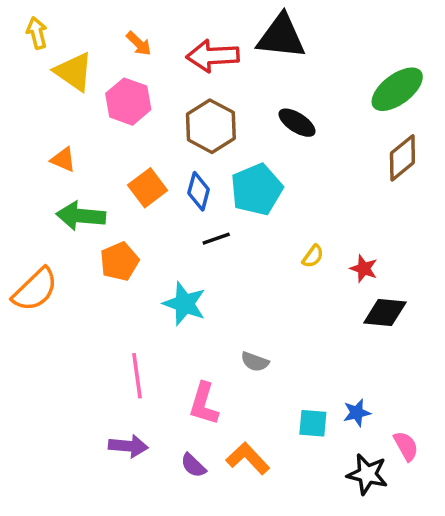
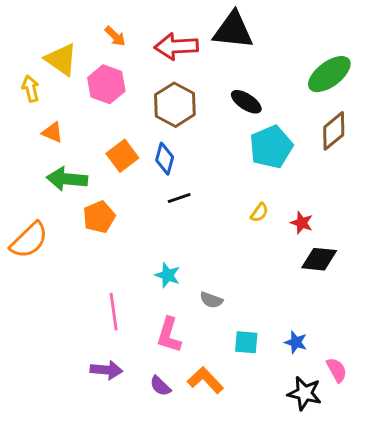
yellow arrow: (37, 33) -> (31, 89), moved
cyan pentagon: (257, 189) -> (271, 147), moved
cyan star: (184, 304) -> (168, 275), moved, size x0.7
blue star: (357, 413) -> (296, 342), turned 30
cyan square: (313, 423) -> (246, 342), moved

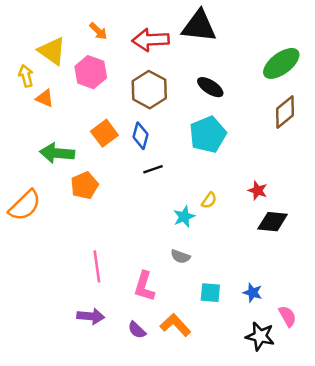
orange triangle: (52, 132) -> (45, 98), moved
cyan pentagon: (271, 147) -> (208, 134), moved
yellow semicircle: (259, 213) -> (209, 200), moved
cyan star: (168, 275) -> (184, 217), moved, turned 30

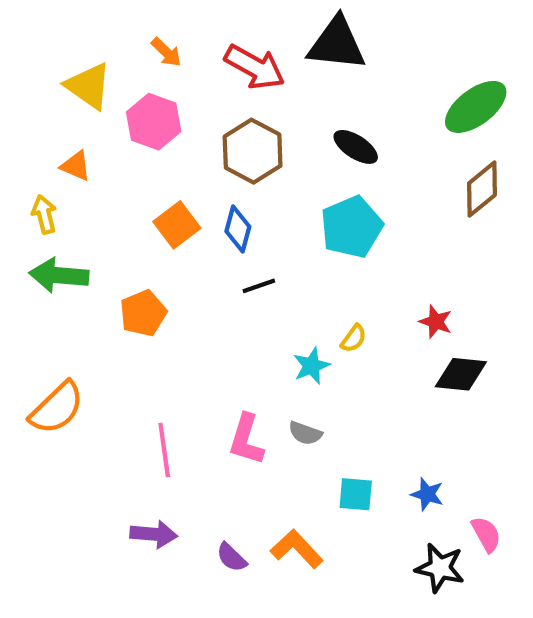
red arrow: (151, 40) -> (255, 67), turned -148
yellow arrow: (26, 76) -> (44, 214), moved
green arrow: (57, 153) -> (59, 275), moved
orange semicircle: (25, 205) -> (57, 408), moved
pink L-shape: (144, 286) -> (246, 439), moved

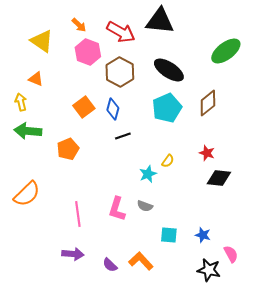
pink hexagon: (154, 122) -> (88, 52), moved
black ellipse: (356, 147) -> (169, 70), size x1.4
brown diamond: (482, 189) -> (208, 103), moved

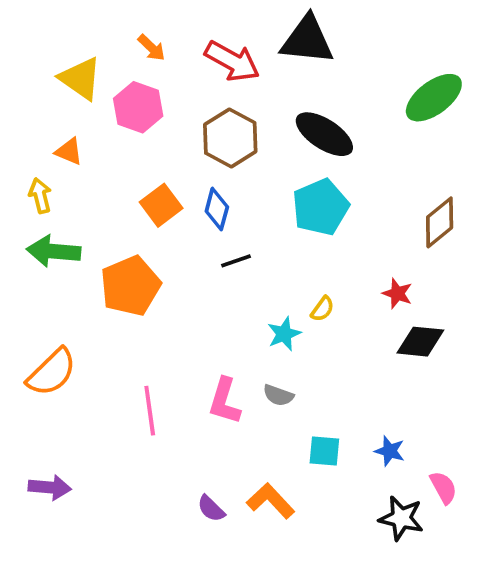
pink hexagon: (88, 52) -> (138, 107), moved
brown diamond: (208, 103) -> (440, 222), moved
orange pentagon: (68, 149) -> (130, 286), size x1.4
purple arrow: (73, 254) -> (50, 487), moved

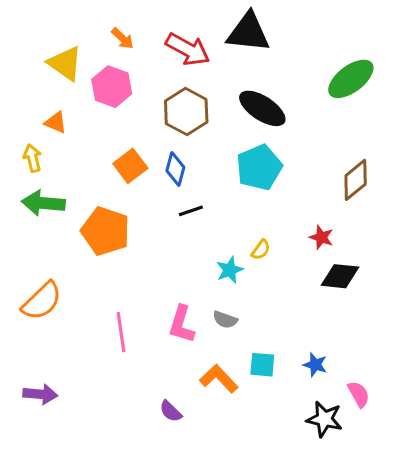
orange pentagon: (130, 286) -> (105, 231), turned -30
orange L-shape: (271, 501) -> (219, 379), moved

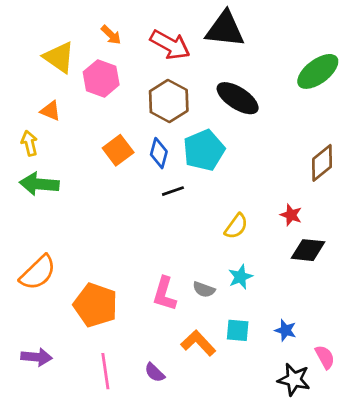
cyan pentagon: (259, 167) -> (204, 150), moved
orange pentagon: (105, 231) -> (96, 305), moved
yellow semicircle: (261, 250) -> (236, 226), size x1.4
cyan star: (230, 270) -> (240, 277), moved
pink line: (121, 332) -> (105, 371), moved

